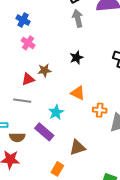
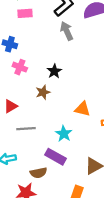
black star: (76, 58) -> (54, 71), moved
red triangle: (28, 79) -> (11, 106), moved
brown semicircle: (17, 137) -> (38, 173), moved

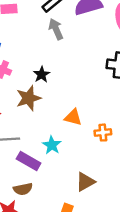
brown star: (43, 92) -> (29, 98), size x1.5
purple rectangle: (56, 157) -> (29, 161), moved

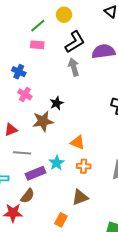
orange cross: (103, 133) -> (84, 166), moved
purple rectangle: (29, 161) -> (35, 173), turned -60
brown semicircle: (23, 189) -> (28, 196), turned -49

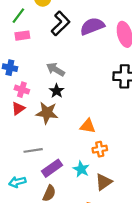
gray arrow: (74, 67) -> (56, 69), moved, turned -30
brown star: (43, 121) -> (47, 113), turned 30
red triangle: (11, 130) -> (18, 108), moved
cyan star: (57, 163) -> (81, 169), moved

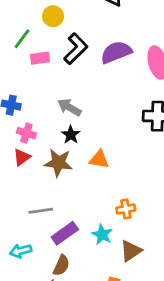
pink rectangle: (22, 36) -> (40, 58), moved
orange triangle: (88, 126) -> (99, 159), moved

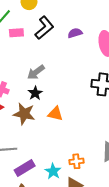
purple semicircle: (116, 52) -> (75, 33), size x0.6
gray arrow: (69, 107) -> (36, 72), turned -72
orange cross: (126, 209) -> (76, 161), moved

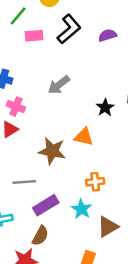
black star: (35, 93) -> (105, 108), moved
brown star: (24, 114) -> (52, 151), moved
orange cross: (76, 161) -> (95, 182), moved

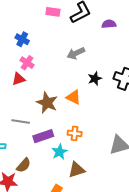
gray arrow: (59, 85) -> (76, 53), moved
purple rectangle: (46, 205) -> (43, 136), moved

